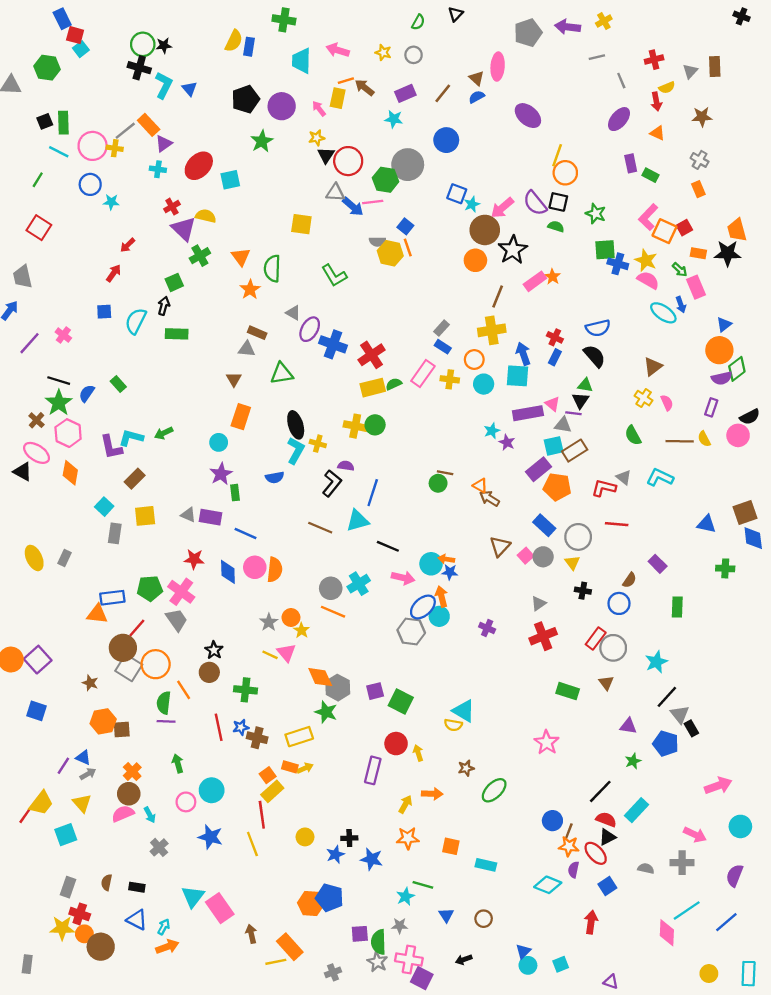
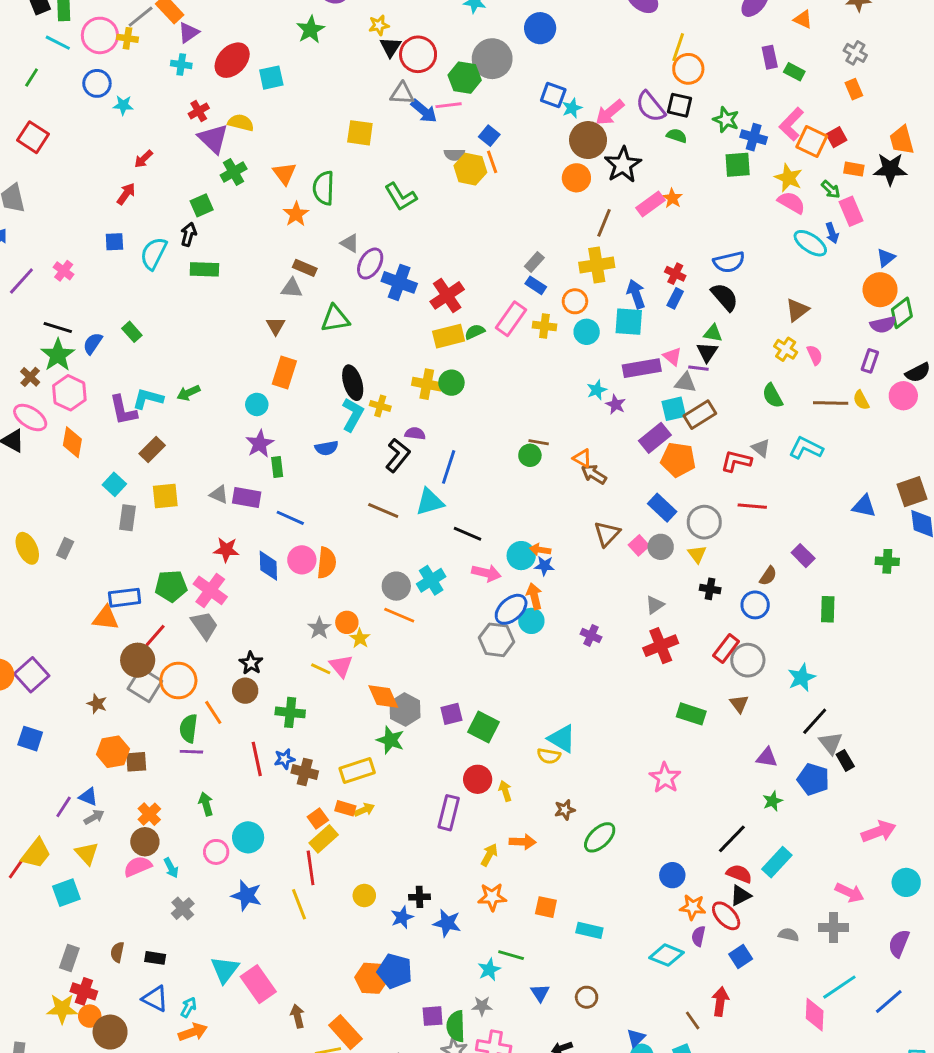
blue cross: (618, 264) -> (754, 137), moved
brown line: (569, 831) -> (693, 1020), moved, turned -56

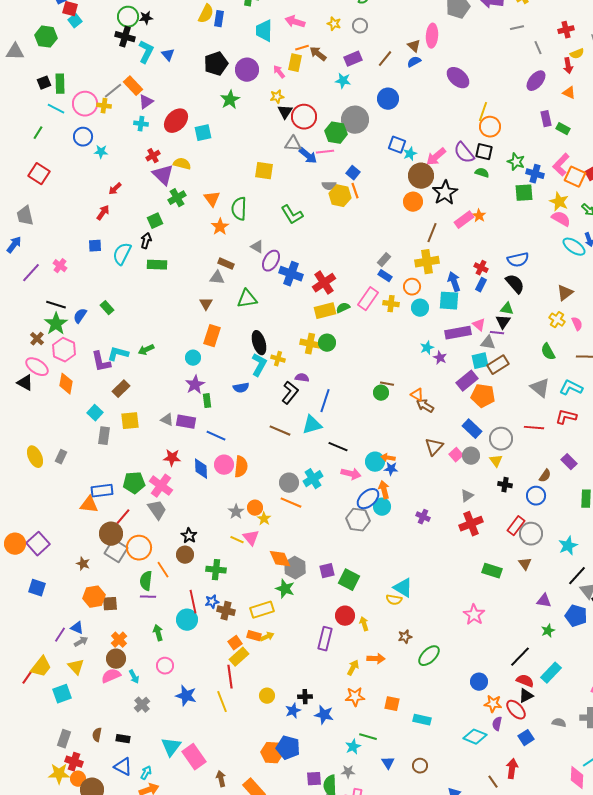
gray triangle: (761, 448) -> (540, 388), size x1.5
red L-shape: (736, 461) -> (566, 417), moved
cyan circle: (248, 837) -> (187, 620), moved

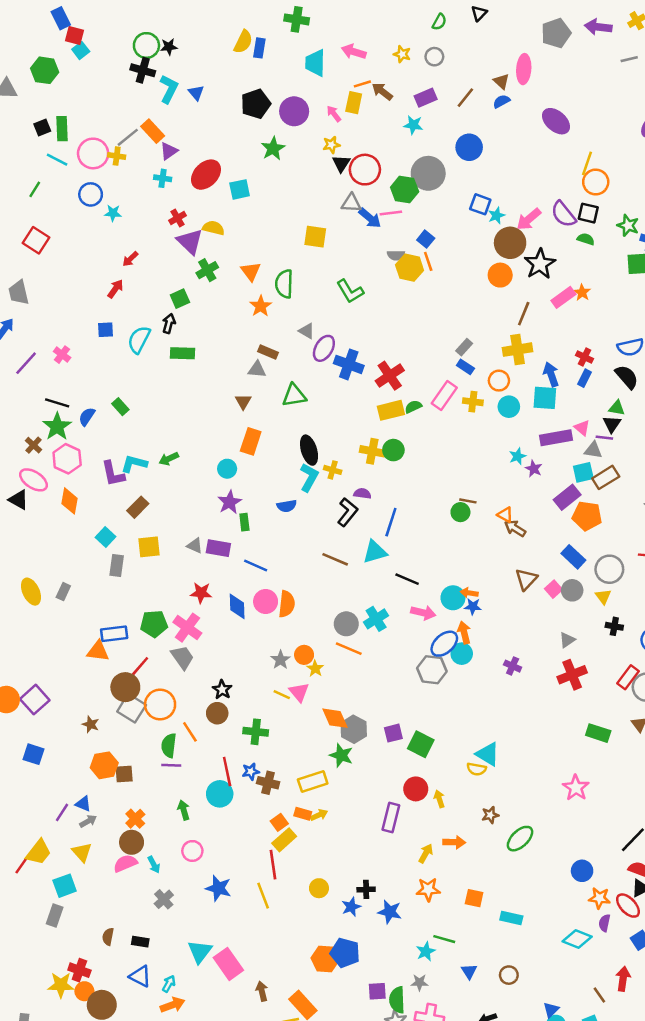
gray rectangle: (64, 739) -> (55, 915), moved

